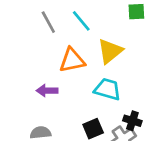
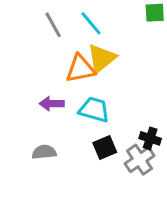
yellow triangle: (110, 51) -> (102, 58), moved
cyan trapezoid: (108, 89) -> (94, 110), moved

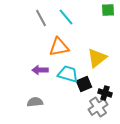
yellow triangle: (102, 58) -> (97, 58), moved
black square: (105, 148) -> (84, 84), moved

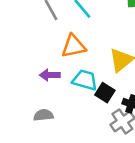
black square: (84, 84) -> (105, 93), turned -35

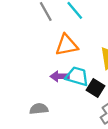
purple arrow: (50, 75) -> (60, 76), moved

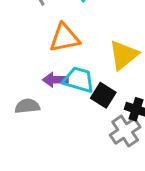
gray semicircle: (39, 109) -> (27, 106), moved

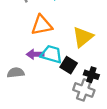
gray cross: (125, 131) -> (84, 90), turned -36

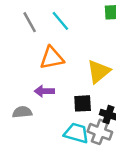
cyan trapezoid: (51, 54) -> (76, 133), moved
black square: (69, 65) -> (83, 103), turned -35

